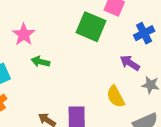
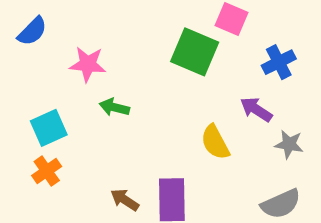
pink star: (24, 34) -> (88, 64), turned -30
yellow semicircle: (116, 97) -> (215, 142), moved

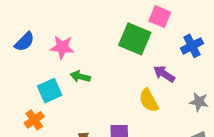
blue semicircle: (32, 31) -> (24, 42), moved
purple arrow: (256, 109) -> (164, 74), moved
cyan square: (49, 128) -> (50, 91), moved

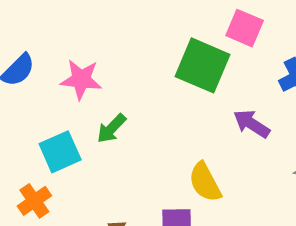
green arrow: (80, 77) -> (111, 128), turned -60
yellow semicircle: (149, 100) -> (205, 182), moved

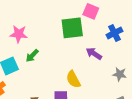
green square: (203, 65) -> (72, 28), turned -30

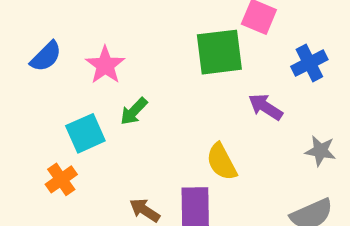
pink star: (19, 34) -> (105, 65), turned 30

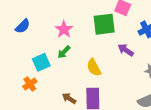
pink star: (105, 65) -> (64, 29), moved
yellow semicircle: (222, 162) -> (94, 67), moved

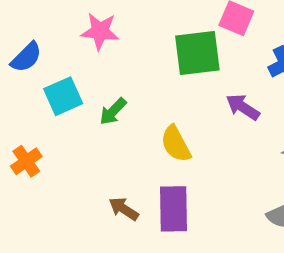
pink star: (64, 29) -> (100, 31), moved, turned -30
cyan square: (41, 62) -> (63, 96), moved
orange cross: (30, 84) -> (26, 161), moved

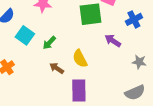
cyan square: (63, 96) -> (25, 35), turned -30
brown arrow: (124, 209) -> (57, 68), moved

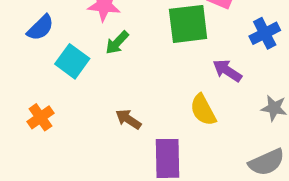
green arrow: (49, 43) -> (117, 43), moved
yellow semicircle: (80, 59) -> (203, 110), moved

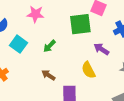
green arrow: (117, 43) -> (49, 46), moved

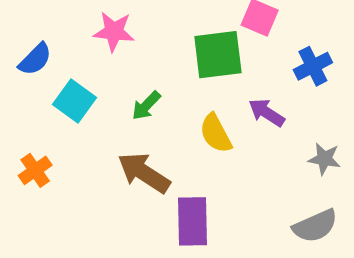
yellow semicircle: (88, 70) -> (216, 133), moved
brown arrow: (48, 75) -> (144, 173), size x1.6

